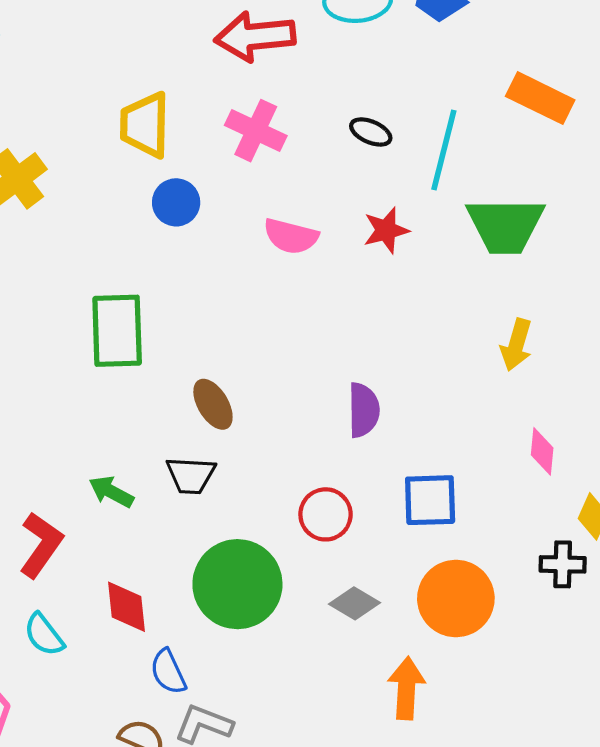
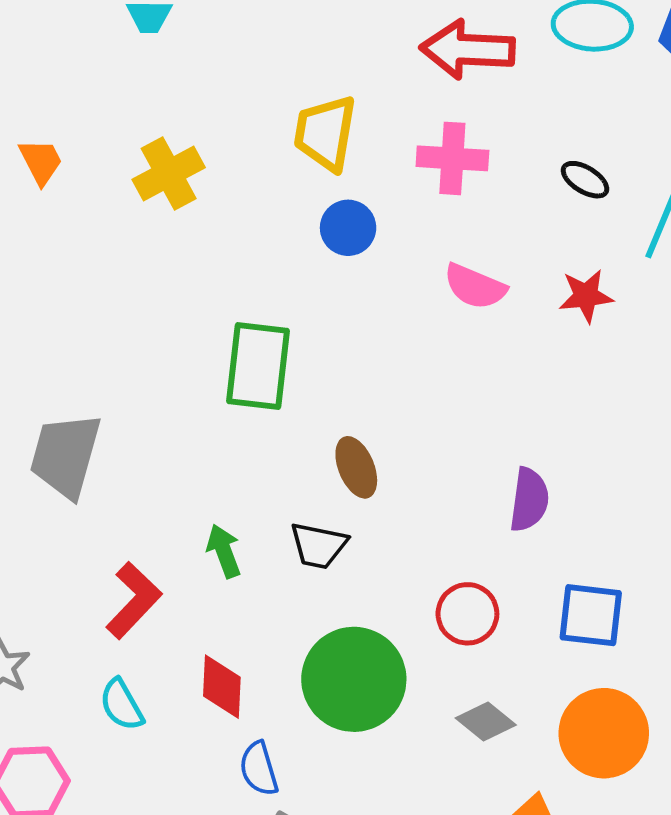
pink cross: (256, 131) -> (452, 158), turned -30
green arrow: (111, 492) -> (224, 551), turned 33

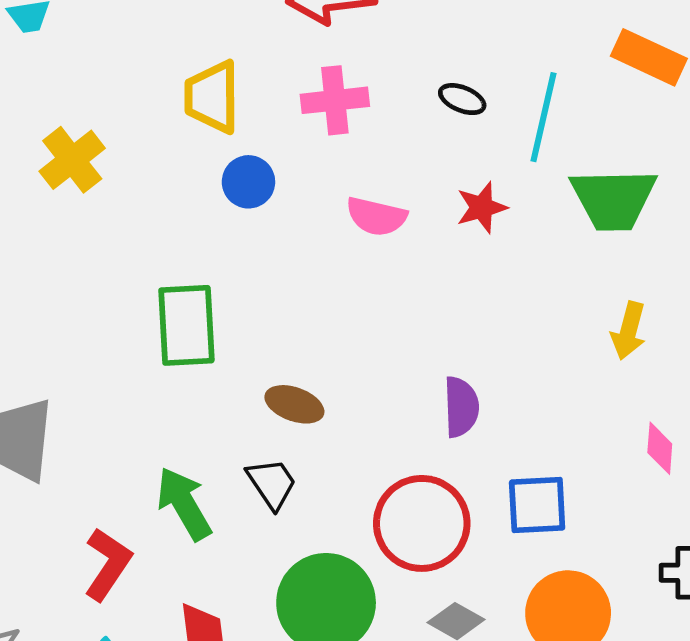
brown ellipse: (356, 467) -> (294, 404), turned -38
black trapezoid: (319, 546) -> (272, 483), turned -126
green arrow: (224, 551) -> (184, 504), size x1.5
red circle: (467, 614) -> (422, 523), size x1.6

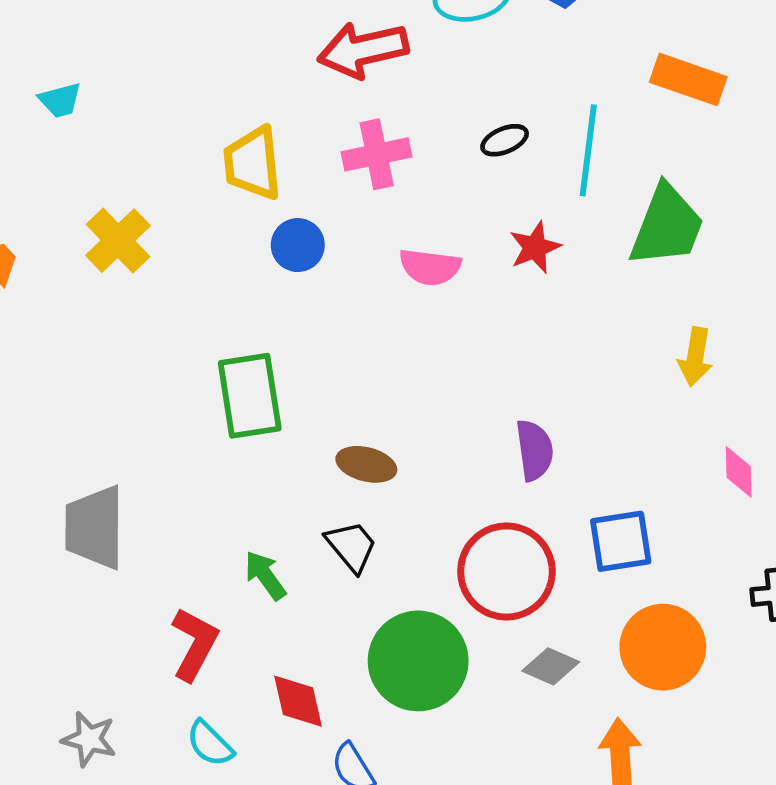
black ellipse: (462, 99) -> (505, 140), turned -39
green trapezoid: (613, 199) -> (667, 226), turned -62
green arrow: (184, 504) -> (265, 575), size x0.7

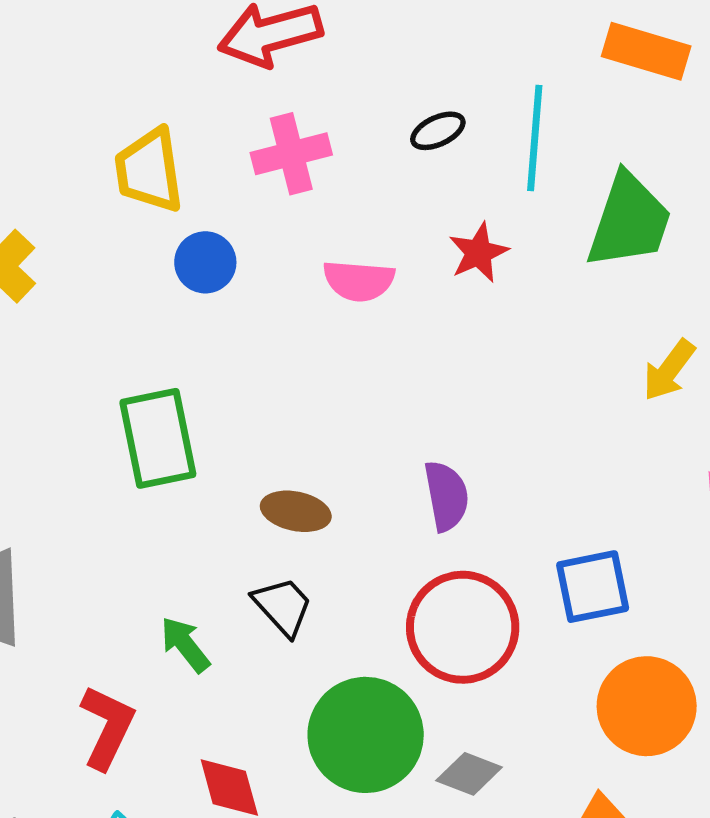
yellow arrow: (695, 357) -> (669, 370), turned 30
purple semicircle: (534, 450) -> (446, 496), moved
gray diamond: (551, 666) -> (469, 774), moved

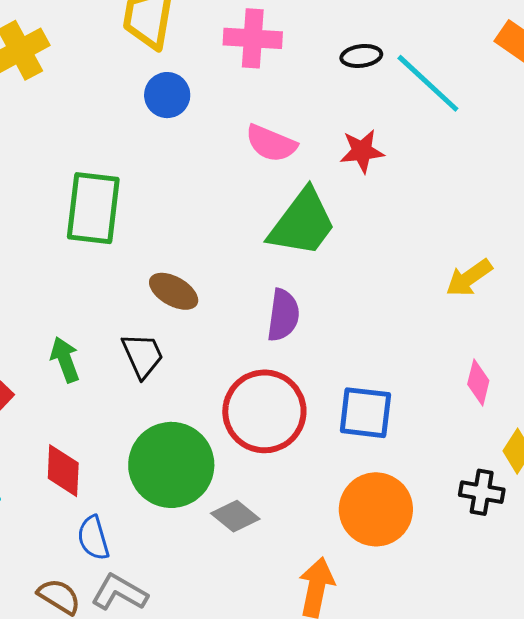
cyan line: (535, 138) -> (428, 83), turned -70
green trapezoid: (629, 221) -> (302, 223), moved

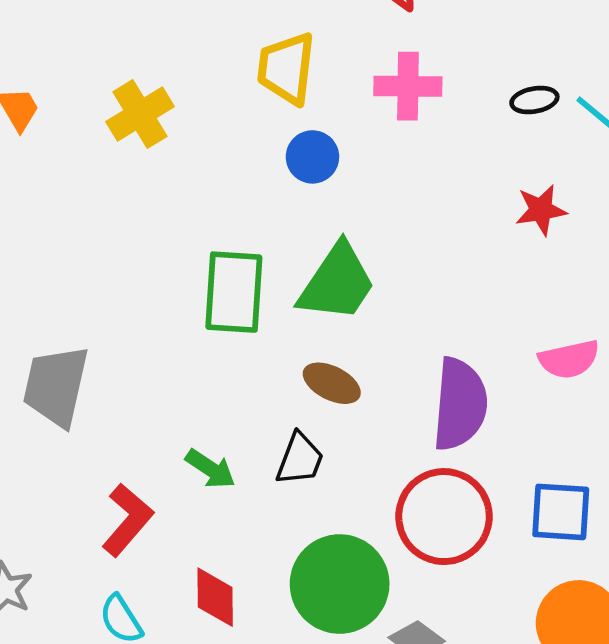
pink semicircle: (271, 143) -> (569, 359), moved, turned -32
green trapezoid: (302, 223) -> (337, 283), moved
purple semicircle: (283, 315) -> (460, 404), size x1.5
black trapezoid: (143, 355) -> (300, 459), turned 48
green arrow: (65, 360) -> (210, 469), turned 147

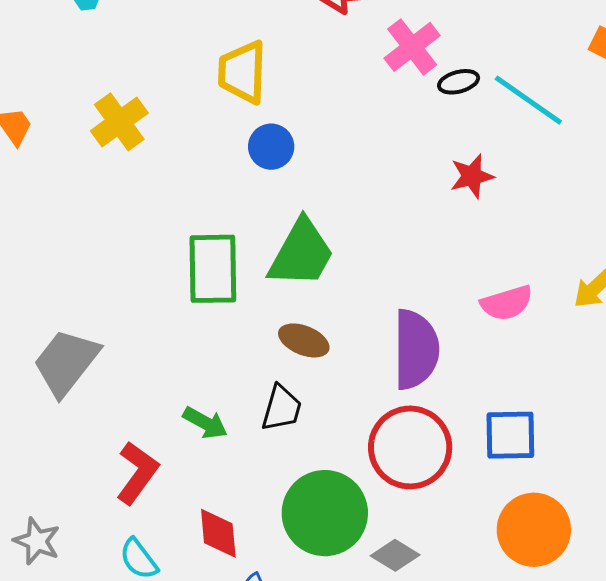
pink cross: (408, 86) -> (412, 47), moved, turned -34
gray trapezoid: (56, 386) -> (66, 362), turned 30

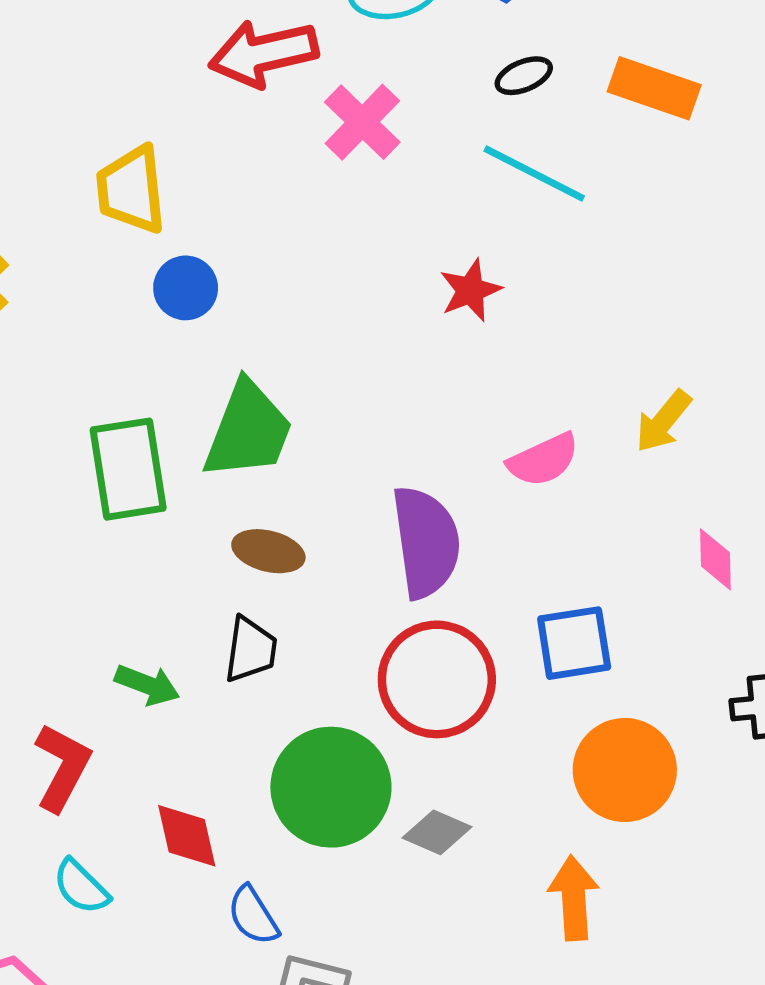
black ellipse: (459, 82) -> (524, 76), moved

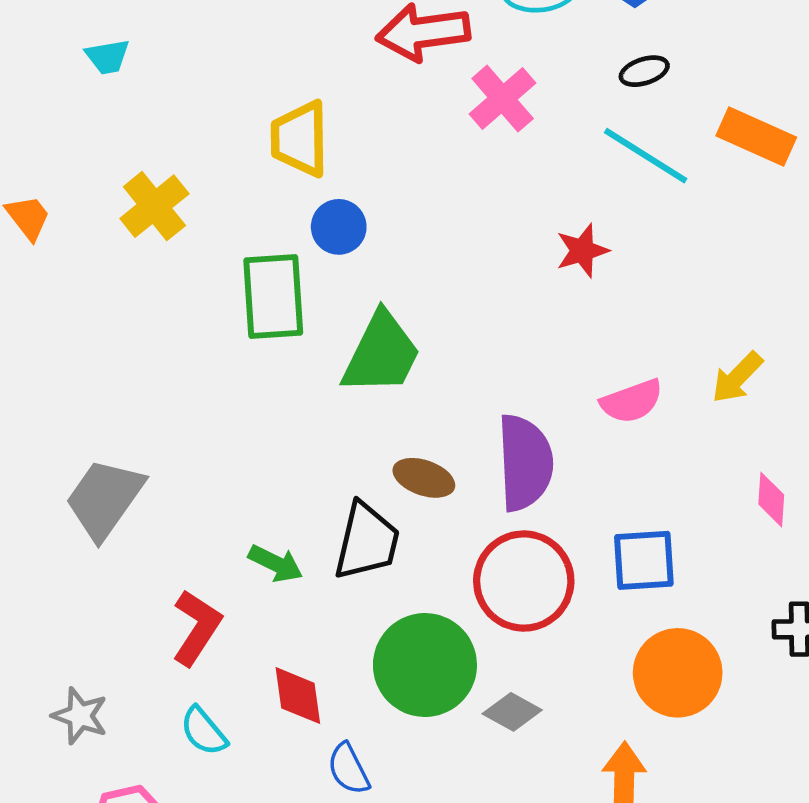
orange rectangle: (654, 88) -> (756, 136), moved
green rectangle: (128, 469) -> (273, 297), moved
brown ellipse: (268, 551) -> (424, 478), moved
black trapezoid: (251, 650) -> (367, 541), size x1.4

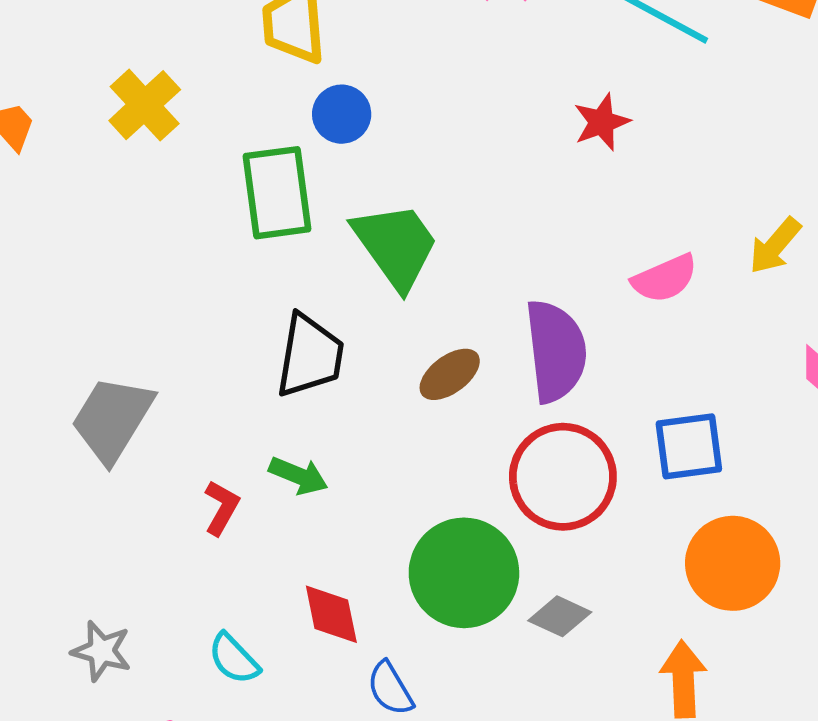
green trapezoid: (381, 354) -> (396, 246), turned -58
brown ellipse: (424, 478) -> (450, 374), turned -52
black trapezoid: (367, 541) -> (310, 356), moved
red L-shape: (197, 628) -> (222, 508), moved, size x0.7

